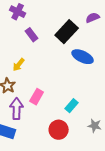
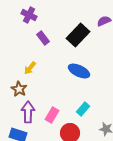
blue ellipse: (83, 57) -> (79, 71), moved
pink rectangle: (37, 97) -> (52, 115), moved

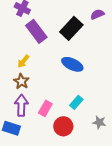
purple rectangle: (43, 38) -> (36, 31), size x1.6
brown star: (19, 89) -> (21, 81), moved

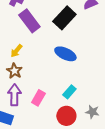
red circle: (63, 126) -> (66, 116), moved

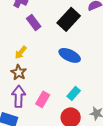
purple rectangle: (29, 21) -> (34, 22), size x0.7

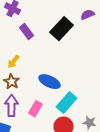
blue ellipse: (70, 55) -> (50, 82), moved
cyan rectangle: (74, 93) -> (66, 103), size x1.5

